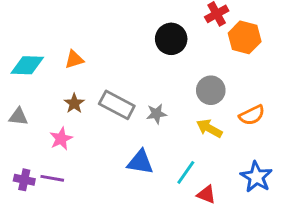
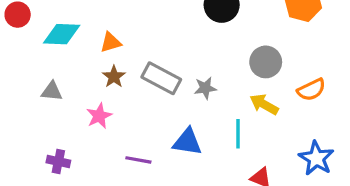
orange triangle: (74, 59) -> (111, 42), moved
cyan line: (186, 172) -> (238, 134), moved, turned -35
purple line: (52, 178) -> (138, 160), moved

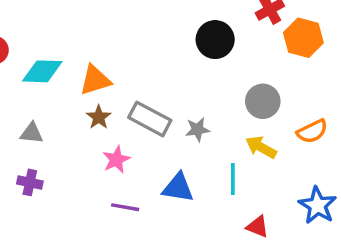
orange triangle: (111, 42) -> (95, 80), size x1.4
pink star: (99, 116) -> (116, 160), moved
purple cross: (58, 162) -> (30, 182), moved

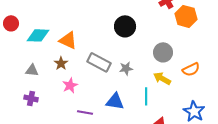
black circle: (215, 40) -> (125, 26), moved
orange triangle: (95, 80) -> (68, 40), turned 42
brown star: (99, 117) -> (61, 63), moved
pink star: (116, 160) -> (70, 85), moved

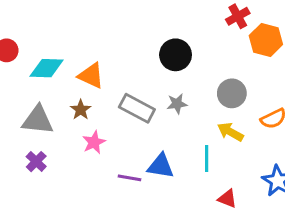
gray star: (126, 68) -> (177, 104), moved
gray triangle: (32, 70) -> (38, 120), size x1.6
purple cross: (31, 98) -> (36, 162), turned 32
purple line: (85, 112) -> (130, 178), moved

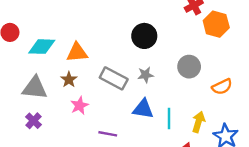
orange triangle: (91, 76) -> (77, 52), turned -30
yellow arrow: (230, 132) -> (199, 122), moved, turned 78
blue triangle: (161, 166) -> (143, 109), moved

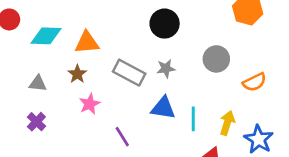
gray triangle: (35, 88) -> (38, 83), size x0.6
purple line: (108, 134) -> (122, 137), turned 48

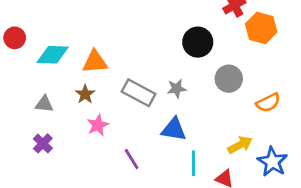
black circle: (165, 24) -> (198, 42), moved
cyan line: (193, 119) -> (194, 163), moved
yellow arrow: (227, 123) -> (240, 145), turned 45

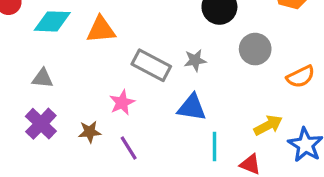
brown star: (85, 94) -> (90, 132), moved, turned 30
pink star: (98, 125) -> (122, 103), moved
purple cross: (43, 143) -> (41, 124), size x1.4
purple line: (132, 159) -> (129, 148), moved

